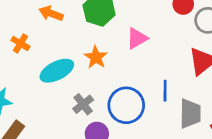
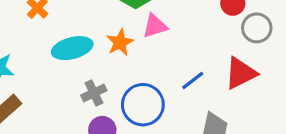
pink triangle: (137, 38) -> (155, 26), moved
blue line: (165, 91) -> (193, 80), moved, turned 40

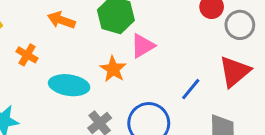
cyan ellipse: (72, 48) -> (69, 85), turned 36

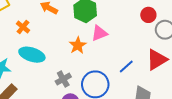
cyan ellipse: (69, 85) -> (32, 55), moved

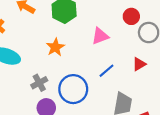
pink triangle: (99, 33) -> (100, 36), moved
red triangle: (157, 60) -> (139, 64), size x0.6

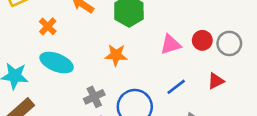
red circle: (131, 16) -> (202, 40), moved
orange star: (55, 47) -> (116, 55), turned 30

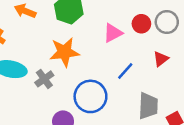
orange star: (116, 55) -> (64, 52), size x1.4
gray cross: (94, 97) -> (44, 79), moved

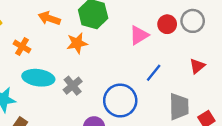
orange star: (64, 52) -> (77, 43), moved, size x0.7
red triangle: (161, 59) -> (197, 66), moved

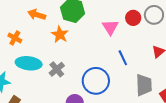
pink triangle: (139, 35) -> (110, 27), turned -30
orange star: (77, 43) -> (60, 35), turned -30
blue line: (154, 73) -> (123, 58), turned -63

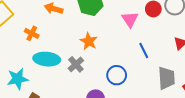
orange star: (60, 35) -> (89, 41), moved
blue circle: (96, 81) -> (117, 75), size x0.7

